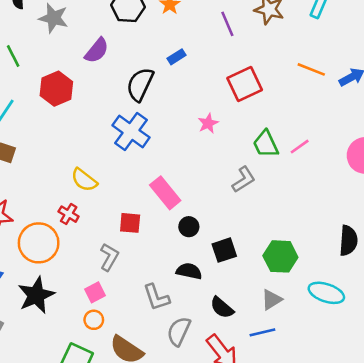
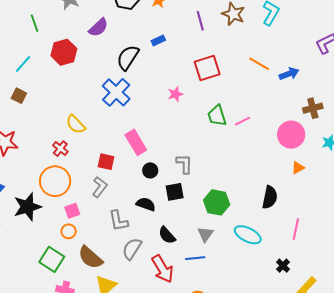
gray L-shape: (244, 179) -> (184, 164), moved, turned -65
orange circle: (39, 243) -> (55, 181), moved
gray L-shape: (109, 257) -> (100, 187), moved
gray triangle: (271, 300) -> (205, 234), turned -30

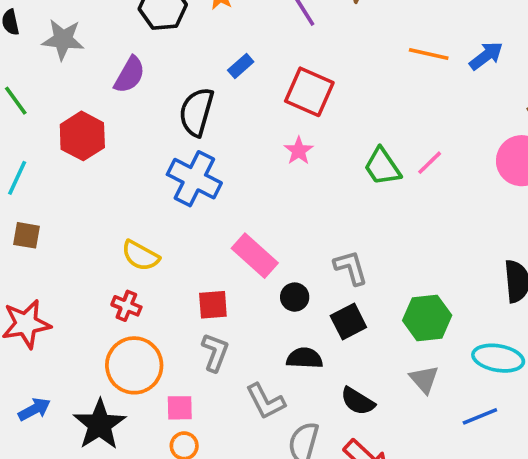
red square: (207, 68) -> (309, 92), moved, turned -32
pink square: (72, 211) -> (180, 408), turned 35
blue line: (195, 258) -> (480, 416), moved

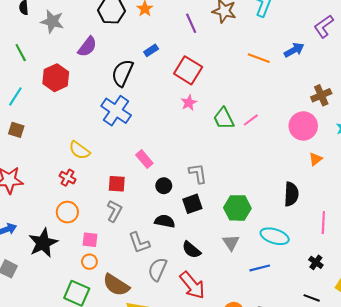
blue arrow: (486, 56) -> (294, 50), moved
pink star: (299, 151) -> (189, 103), moved
pink rectangle: (255, 256) -> (144, 159), size x0.7
orange circle: (134, 365) -> (67, 212), size x0.7

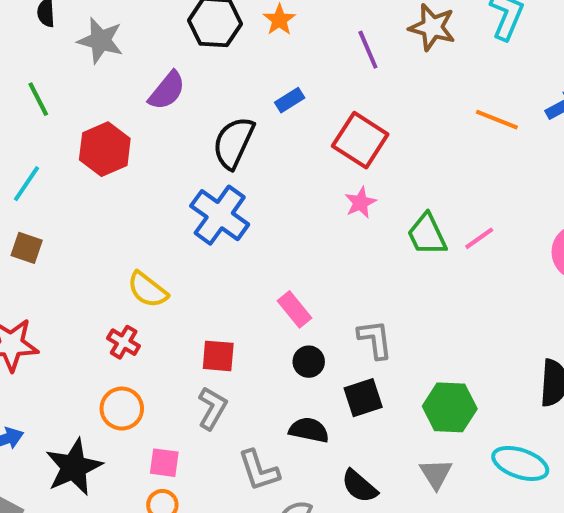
pink rectangle: (144, 159) -> (294, 309), moved

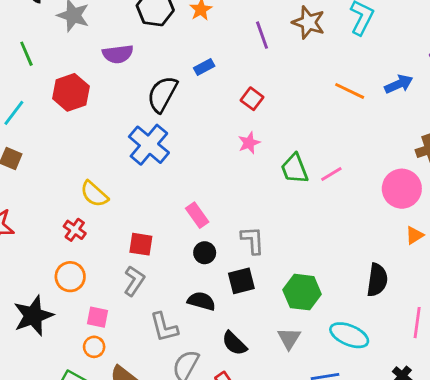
purple semicircle: (167, 91) -> (118, 54), turned 40
red square: (360, 140) -> (252, 99), size x0.6

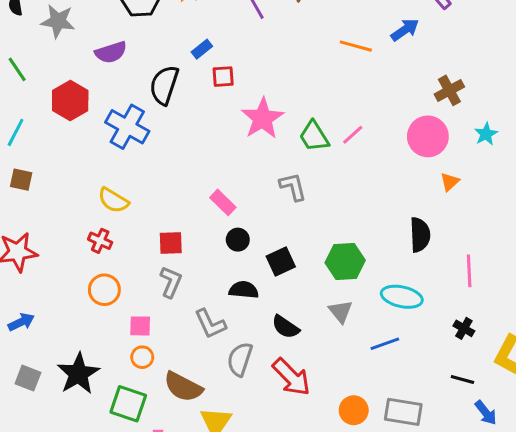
red square: (252, 99) -> (223, 77), moved, turned -30
pink star: (249, 143) -> (262, 118), size x1.8
blue cross: (149, 145) -> (127, 127), moved
gray L-shape: (253, 240) -> (293, 187), moved
black star: (33, 316) -> (78, 374), moved

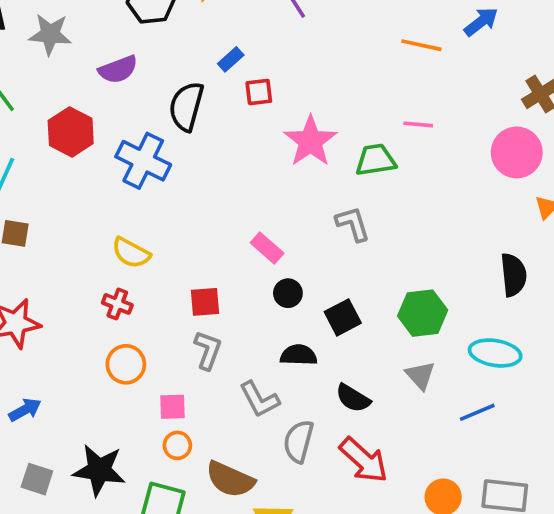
pink line: (353, 135) -> (418, 124), moved, turned 50
green trapezoid: (314, 136) -> (376, 160), turned 116
black star: (78, 374) -> (99, 470), turned -30

